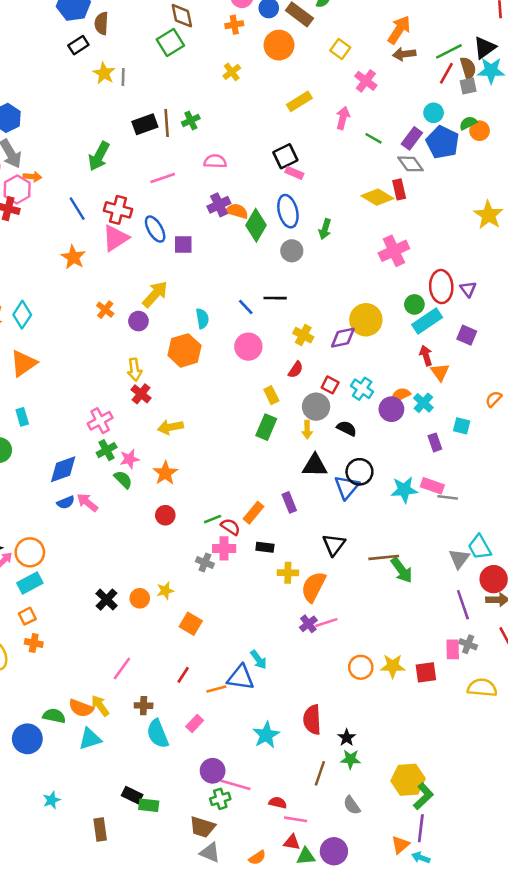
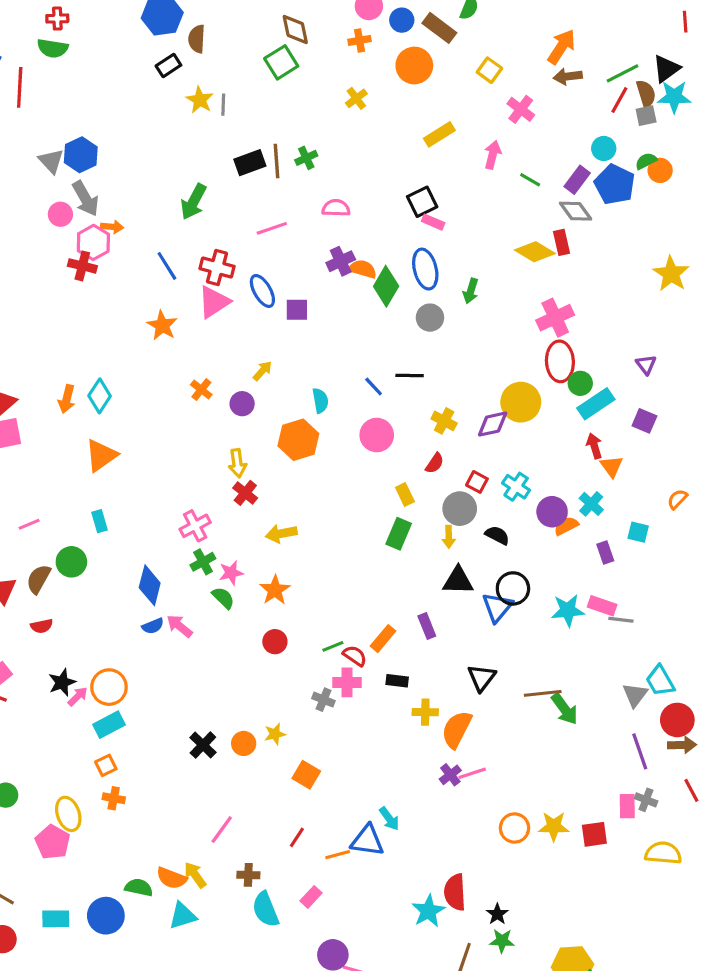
red ellipse: (441, 287) -> (560, 361), moved
yellow arrow: (155, 294) -> (262, 371), size x0.6
orange semicircle: (400, 395) -> (566, 526), moved
blue diamond: (63, 469) -> (150, 585), turned -56
cyan star: (266, 735) -> (428, 911), moved

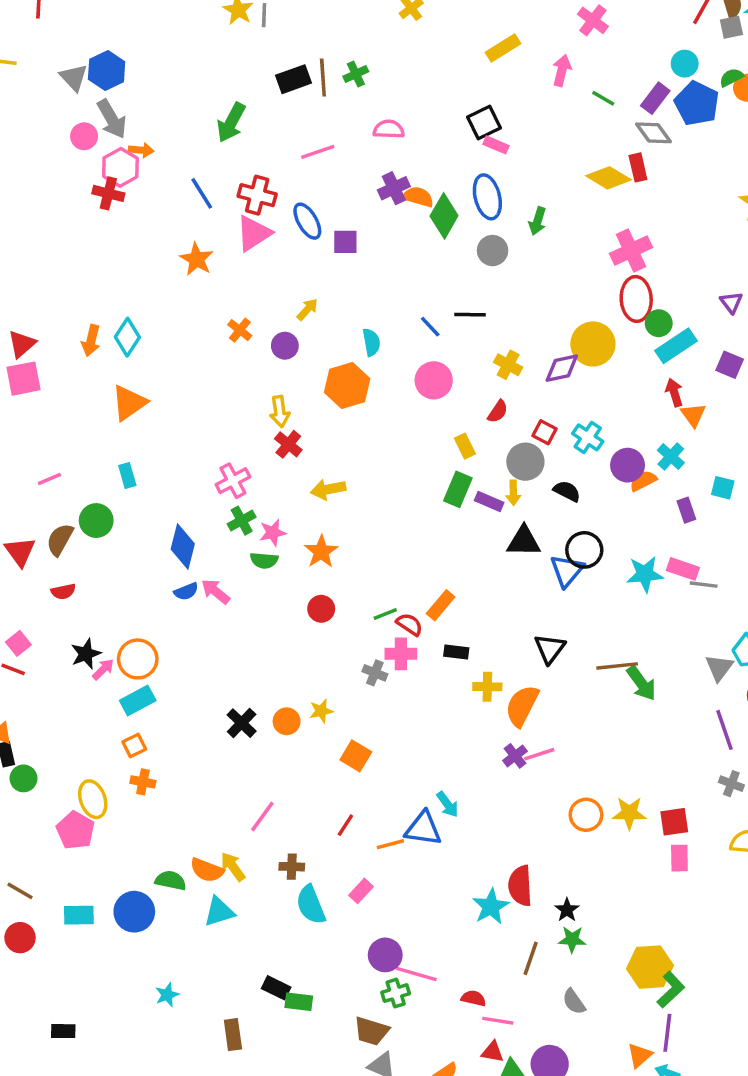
green semicircle: (223, 598) -> (264, 560), turned 140
purple rectangle: (427, 626) -> (489, 501), moved, turned -45
pink rectangle: (627, 806) -> (679, 858), moved

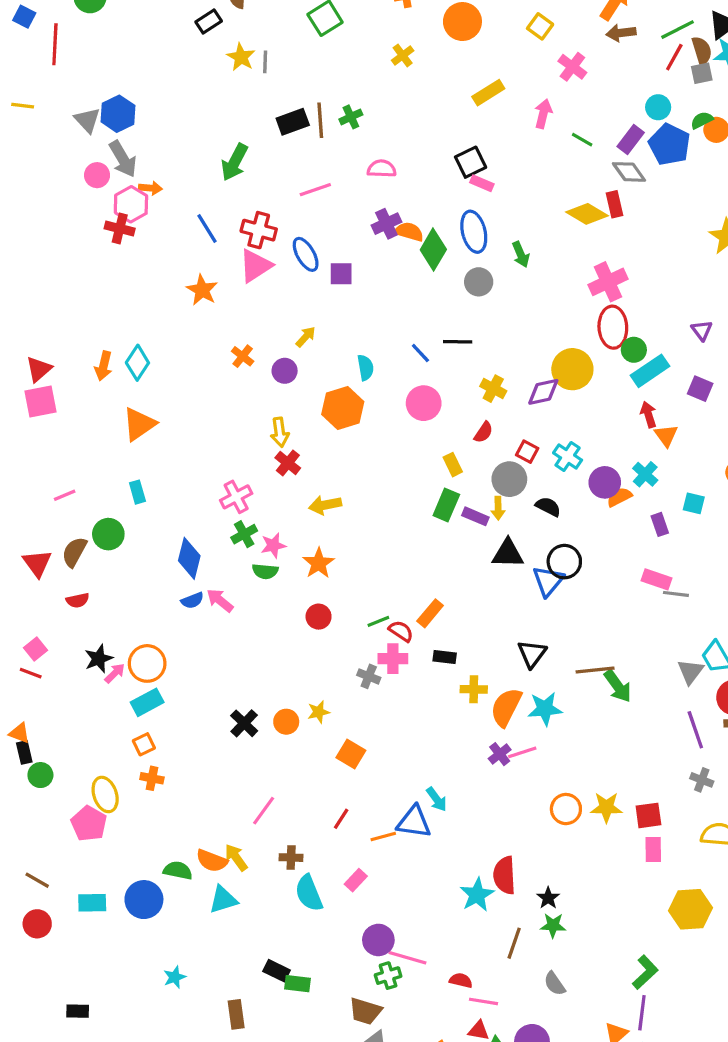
green arrow: (538, 221) -> (521, 254), turned -40
cyan star: (645, 574) -> (545, 709), moved
yellow hexagon: (650, 967) -> (690, 909), moved

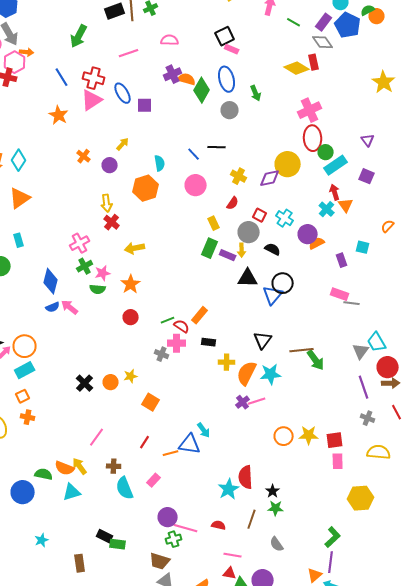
cyan cross: (645, 474) -> (327, 209), moved
red semicircle: (461, 980) -> (219, 525), moved

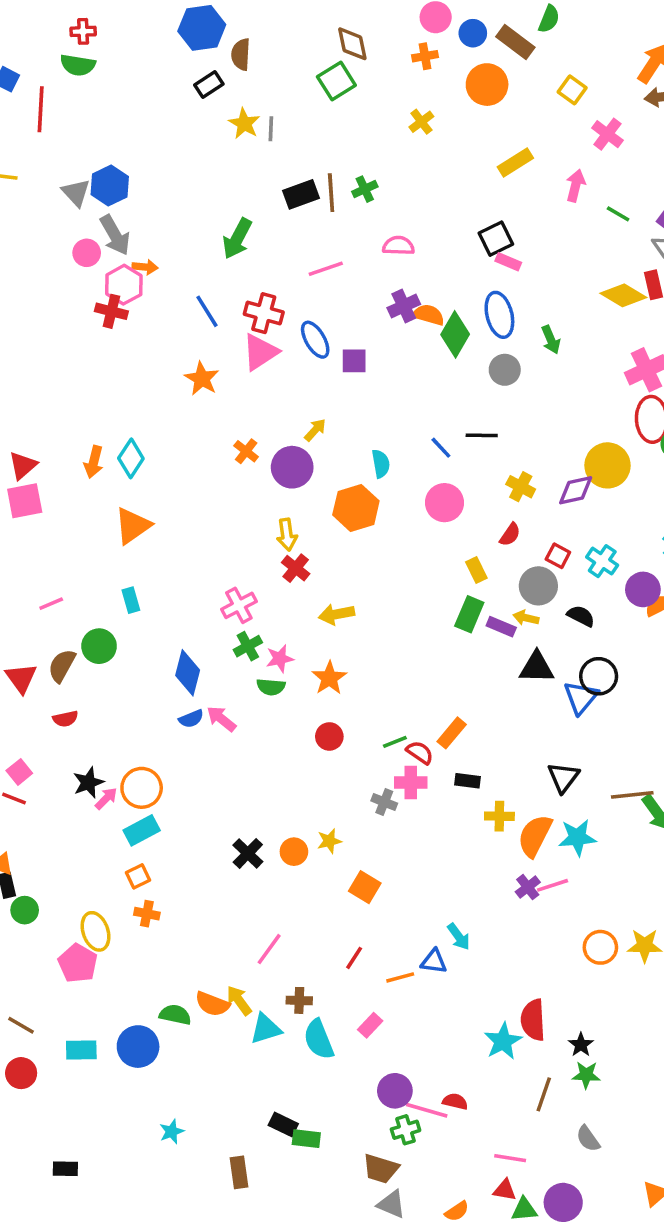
purple circle: (110, 165) -> (292, 467), size x1.5
yellow arrow: (242, 250) -> (526, 618), turned 104
blue triangle: (190, 444) -> (434, 961), size x0.7
cyan triangle: (72, 492) -> (266, 1029), moved
red semicircle: (219, 525) -> (455, 1101), moved

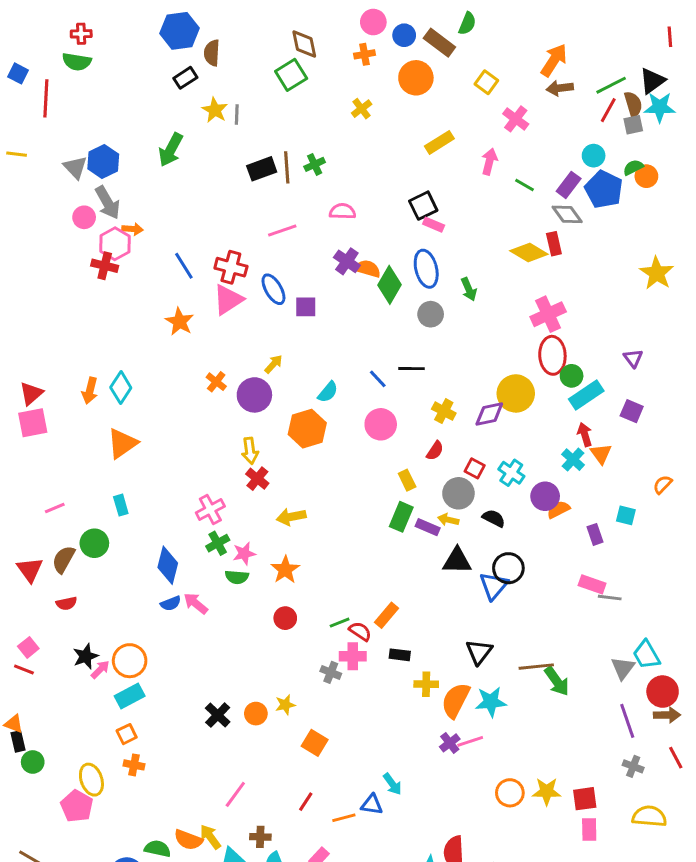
green arrow: (237, 239) -> (171, 150), moved
purple cross: (404, 306) -> (347, 261), turned -30
cyan semicircle: (381, 464) -> (328, 392), turned 50

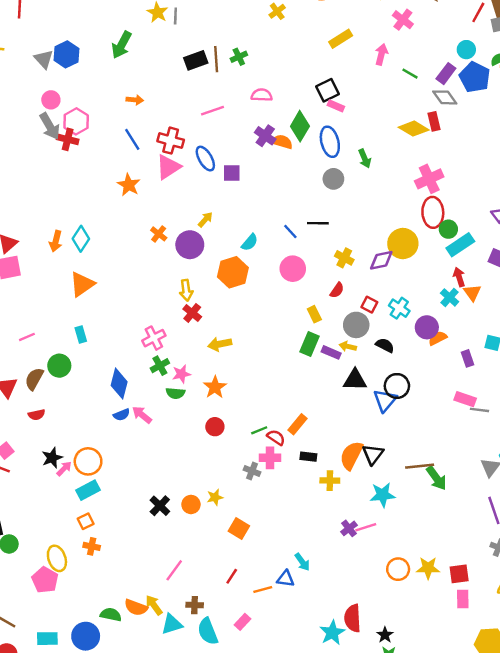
gray arrow: (108, 203) -> (50, 126), moved
orange arrow: (133, 229) -> (135, 100), moved
green diamond: (389, 285) -> (300, 126), moved
orange semicircle: (456, 700) -> (351, 455), moved

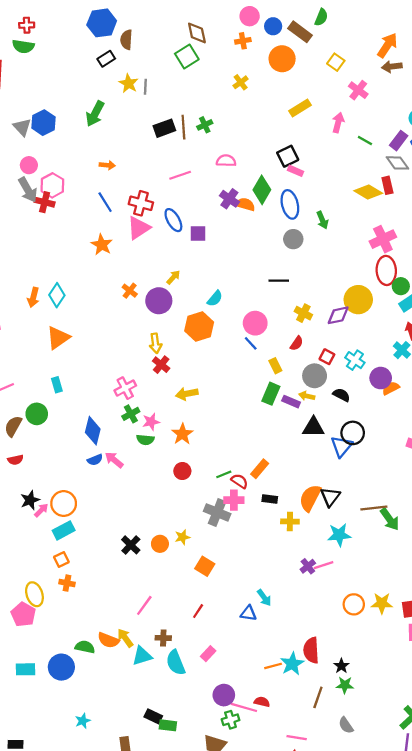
blue line: (290, 232) -> (251, 343), moved
gray cross: (252, 471) -> (217, 512), size x1.6
orange line: (263, 589) -> (273, 666), moved

